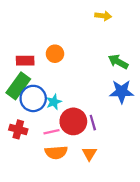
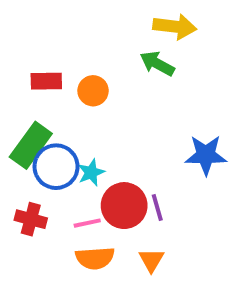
yellow arrow: (103, 16) -> (175, 27), size x1.5
red rectangle: (25, 61) -> (46, 81), moved
green arrow: (118, 62) -> (157, 64), moved

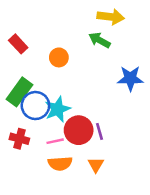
red rectangle: (46, 81) -> (18, 44), moved, turned 48
blue star: (206, 155) -> (130, 78), moved
cyan star: (91, 172) -> (58, 109), size x1.5

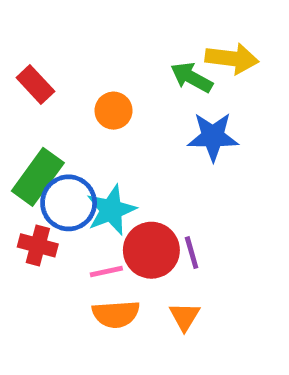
yellow arrow: (111, 17) -> (232, 59), moved
blue star: (130, 78) -> (213, 137), moved
red cross: (19, 139) -> (38, 245), moved

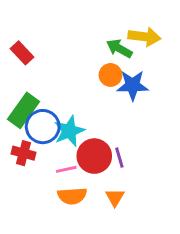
orange circle: (114, 111) -> (110, 75), moved

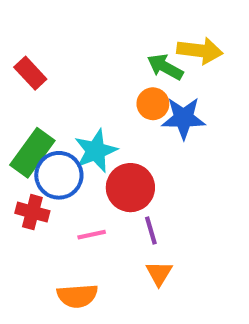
cyan star: (69, 131) -> (96, 151), moved
red circle: (94, 156) -> (130, 188), moved
purple line: (119, 158) -> (151, 230), moved
orange semicircle: (72, 196) -> (77, 296), moved

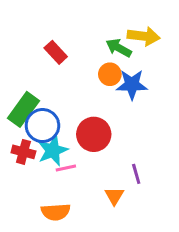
red rectangle: (30, 73) -> (56, 52), moved
cyan star: (96, 151) -> (53, 150), moved
purple line: (151, 230) -> (136, 174), moved

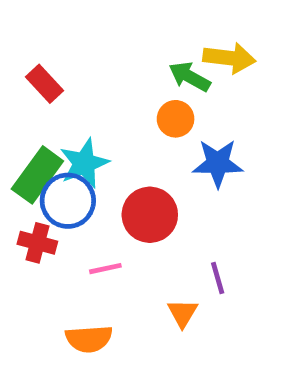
red rectangle: (56, 52) -> (44, 84), moved
blue star: (132, 85) -> (218, 163), moved
cyan star: (53, 150) -> (84, 163), moved

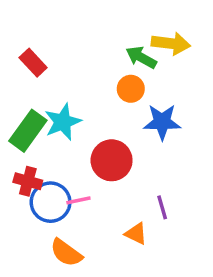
blue circle: (68, 201) -> (51, 202), moved
orange triangle: (183, 313) -> (136, 234), turned -35
orange semicircle: (89, 339) -> (66, 253), turned 40

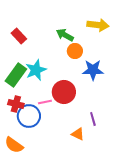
green arrow: (141, 57) -> (65, 35), moved
pink line: (78, 200) -> (45, 102), moved
orange semicircle: (66, 253) -> (14, 145), moved

